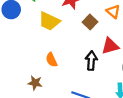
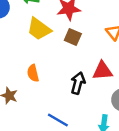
brown square: (90, 22) -> (73, 37), moved, turned -32

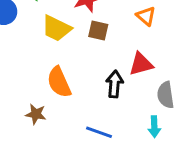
orange semicircle: (33, 73) -> (59, 82), size x1.5

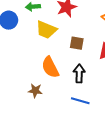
brown square: (98, 30) -> (77, 43), moved
black arrow: (114, 84) -> (79, 73), moved

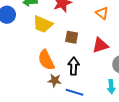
brown star: (35, 91) -> (55, 81), moved

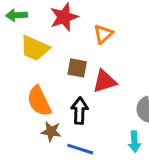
orange triangle: (102, 13) -> (103, 34), moved, turned 40
red triangle: (100, 45) -> (104, 81), moved

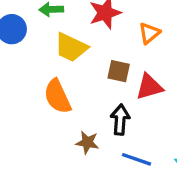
orange semicircle: (39, 101) -> (57, 96), moved
blue line: (80, 149) -> (136, 159), moved

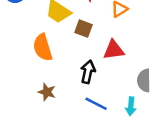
brown square: (119, 71) -> (84, 29), moved
brown star: (87, 142) -> (47, 92), moved

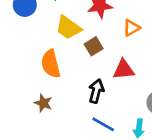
brown square: (84, 29) -> (94, 46), turned 36
brown star: (47, 92) -> (43, 103), moved

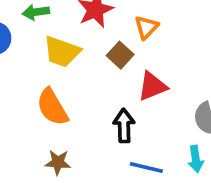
brown square: (94, 46) -> (120, 55), moved

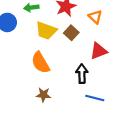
orange triangle: (146, 27) -> (95, 17), turned -32
brown square: (120, 55) -> (71, 33), moved

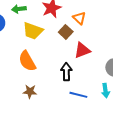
brown square: (71, 33) -> (66, 32), moved

